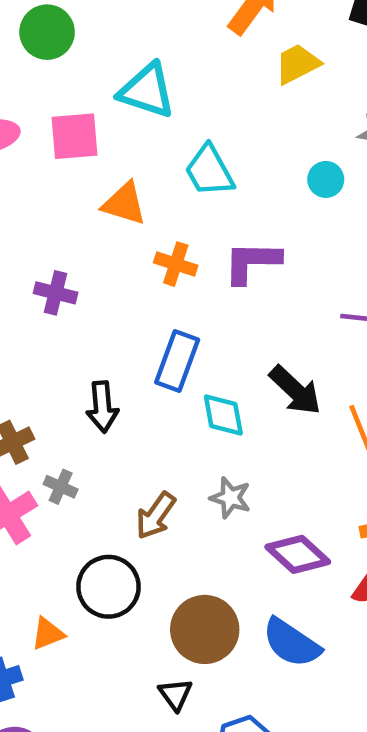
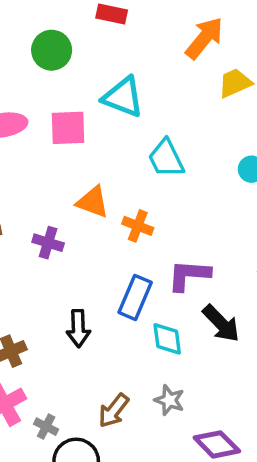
orange triangle: (124, 204) -> (93, 202), moved
purple L-shape: (252, 262) -> (189, 275), moved
gray cross: (61, 487) -> (46, 427), moved

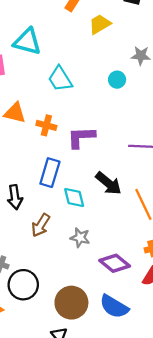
purple L-shape: (189, 275) -> (81, 137), moved
brown arrow: (114, 411) -> (41, 225), moved

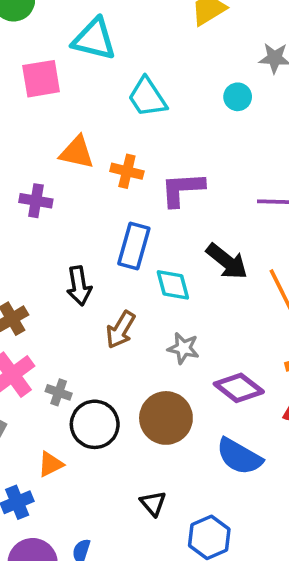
brown circle: (71, 303) -> (166, 418), moved

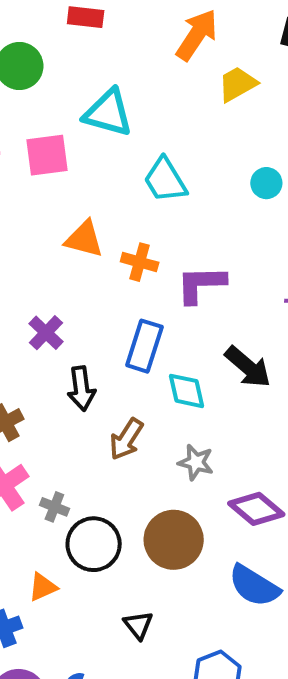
purple cross: (36, 201) -> (46, 333), moved, turned 32
black triangle: (153, 503) -> (138, 625), moved

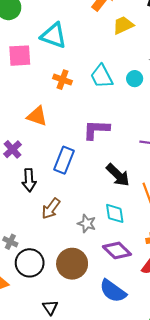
cyan trapezoid: (165, 180) -> (102, 76), moved
orange triangle: (84, 239) -> (37, 116), moved
orange cross: (140, 262) -> (63, 80), moved
cyan diamond: (187, 391) -> (115, 213), moved

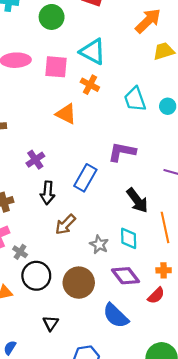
orange cross: (63, 80) -> (90, 85), moved
orange triangle: (37, 116) -> (66, 114), moved

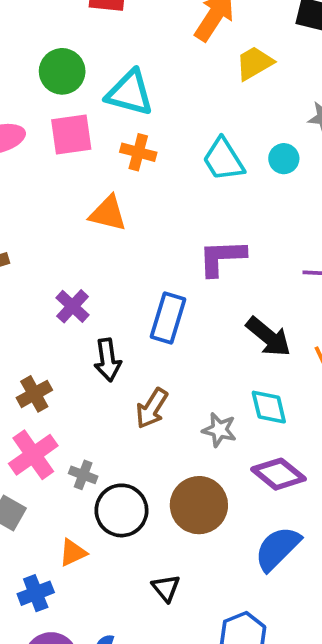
green circle: (52, 17) -> (62, 71), moved
blue semicircle: (116, 316) -> (277, 549), turned 104

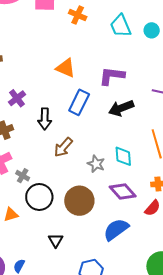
orange triangle: (108, 213) -> (66, 68), moved
purple cross: (73, 306) -> (17, 98), moved
black arrow: (268, 337) -> (121, 108), moved, turned 110

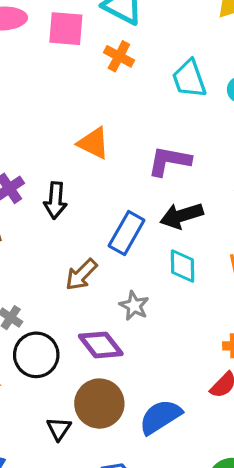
blue rectangle: (79, 102) -> (127, 233), moved
black arrow: (45, 119) -> (55, 200), moved
cyan diamond: (123, 156) -> (183, 266), moved
purple diamond: (123, 191) -> (101, 345), moved
brown circle: (79, 201) -> (99, 404), moved

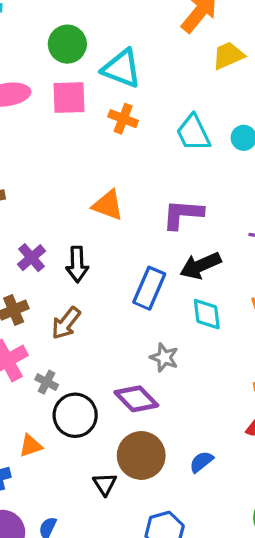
brown arrow: (81, 275) -> (66, 323), moved
blue semicircle: (160, 417) -> (201, 462), size x0.6

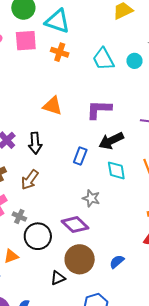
blue rectangle: (149, 288) -> (80, 156), size x0.7
black triangle: (105, 484) -> (58, 278), turned 42

